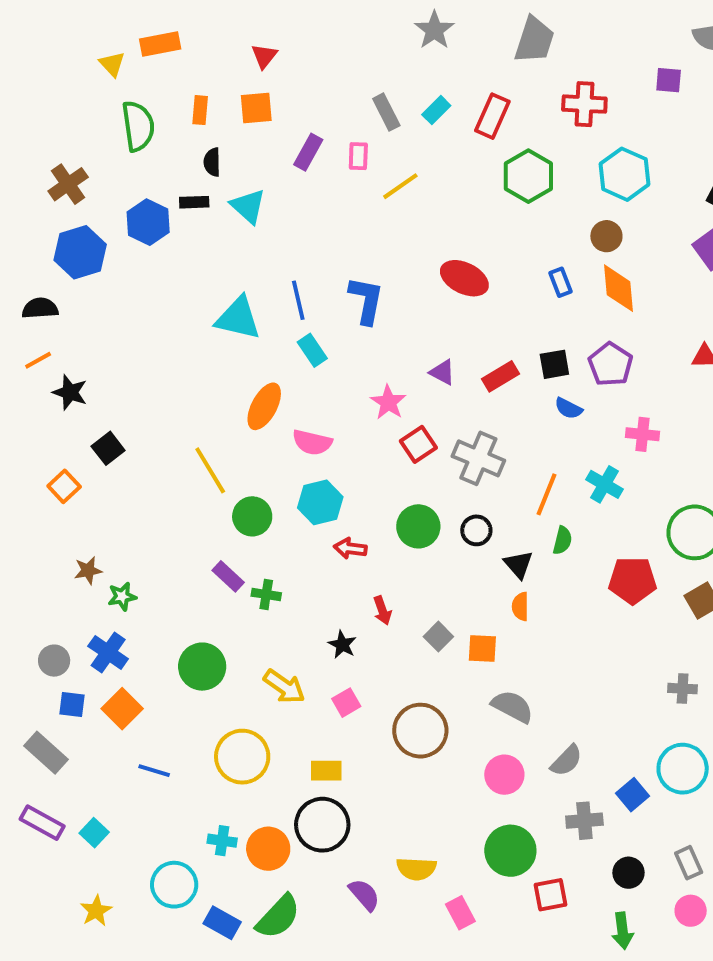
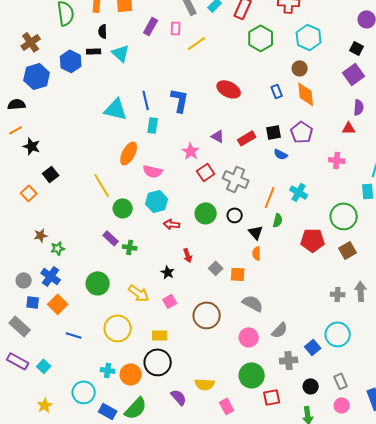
cyan rectangle: (312, 350) -> (153, 125), turned 42
pink cross: (643, 434) -> (337, 160), moved

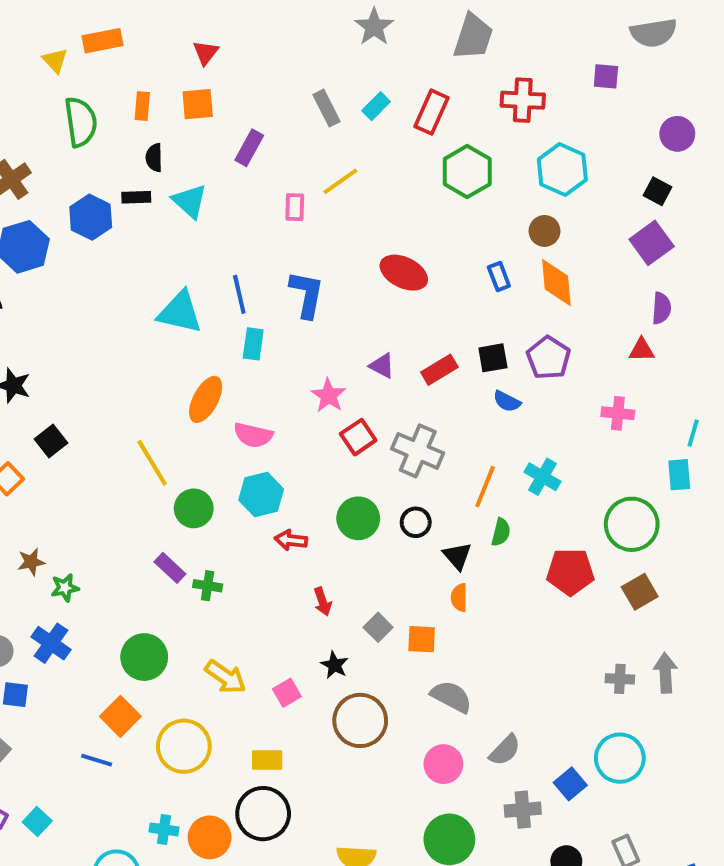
pink rectangle: (176, 28) -> (295, 207), moved
black star: (168, 272) -> (334, 665), moved
orange square: (58, 304) -> (120, 716), moved

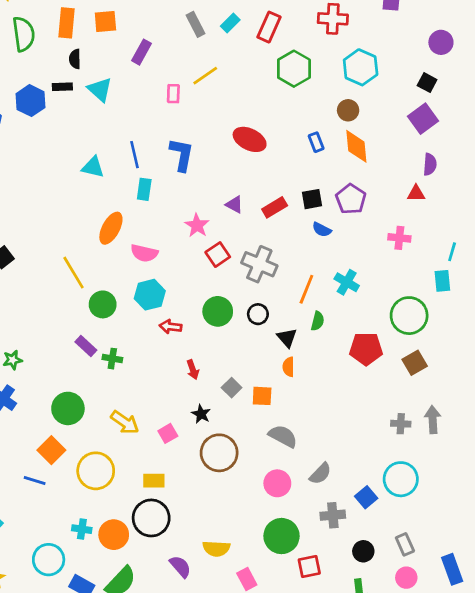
orange rectangle: (142, 106) -> (67, 23), size x1.5
cyan triangle: (180, 312) -> (93, 167), size x0.7

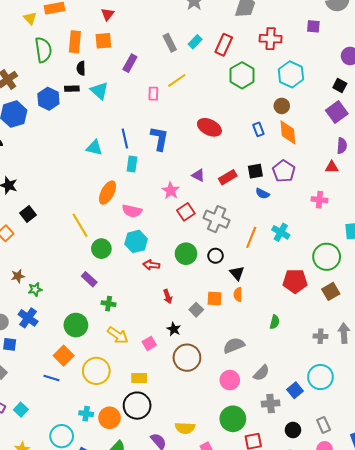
green semicircle: (318, 321) -> (275, 322), moved
green cross: (112, 359) -> (109, 304), moved
orange square: (262, 396) -> (215, 299), moved
gray semicircle: (283, 436) -> (234, 345), turned -50

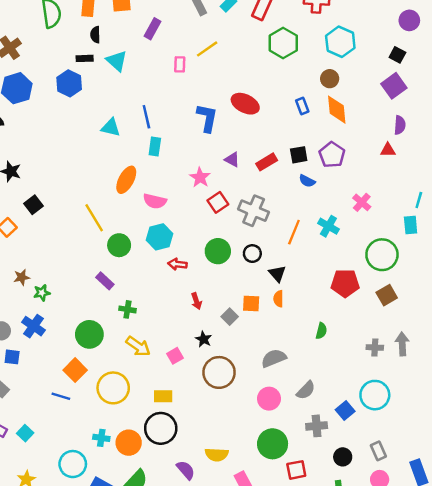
blue hexagon: (48, 99) -> (69, 83), moved
blue L-shape: (159, 139) -> (207, 118), moved
pink cross: (319, 200) -> (362, 202), moved, turned 35

